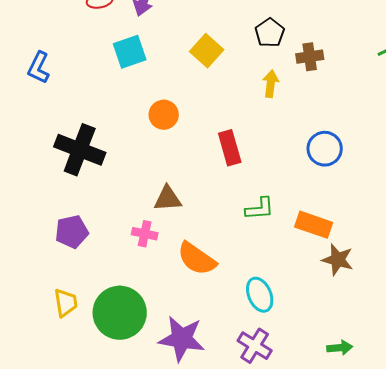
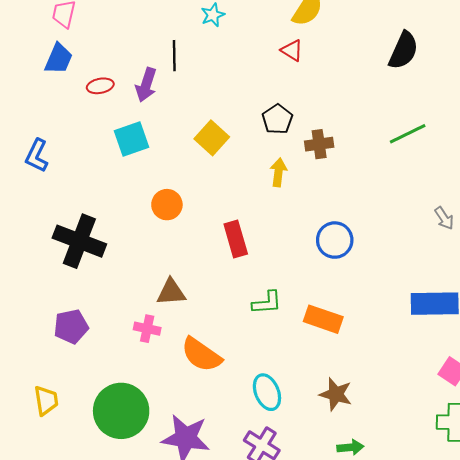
brown star: (338, 260) -> (336, 394), moved
yellow trapezoid: (66, 303) -> (46, 400), moved

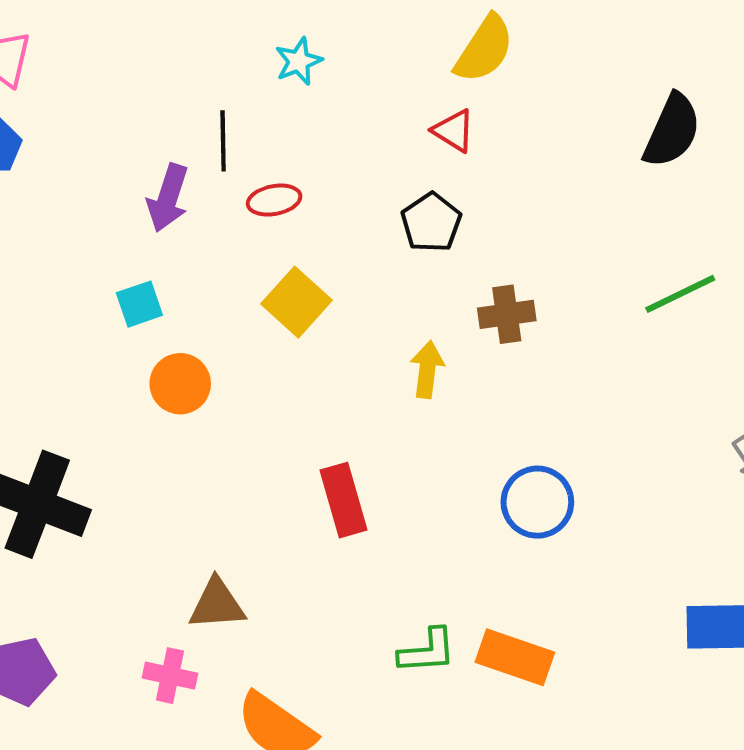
red ellipse: (100, 86) -> (274, 200), moved
black pentagon: (277, 119) -> (431, 222), moved
cyan square: (132, 139) -> (139, 304), size x0.7
orange circle: (167, 205) -> (180, 384), moved
green L-shape: (267, 303) -> (427, 651), moved

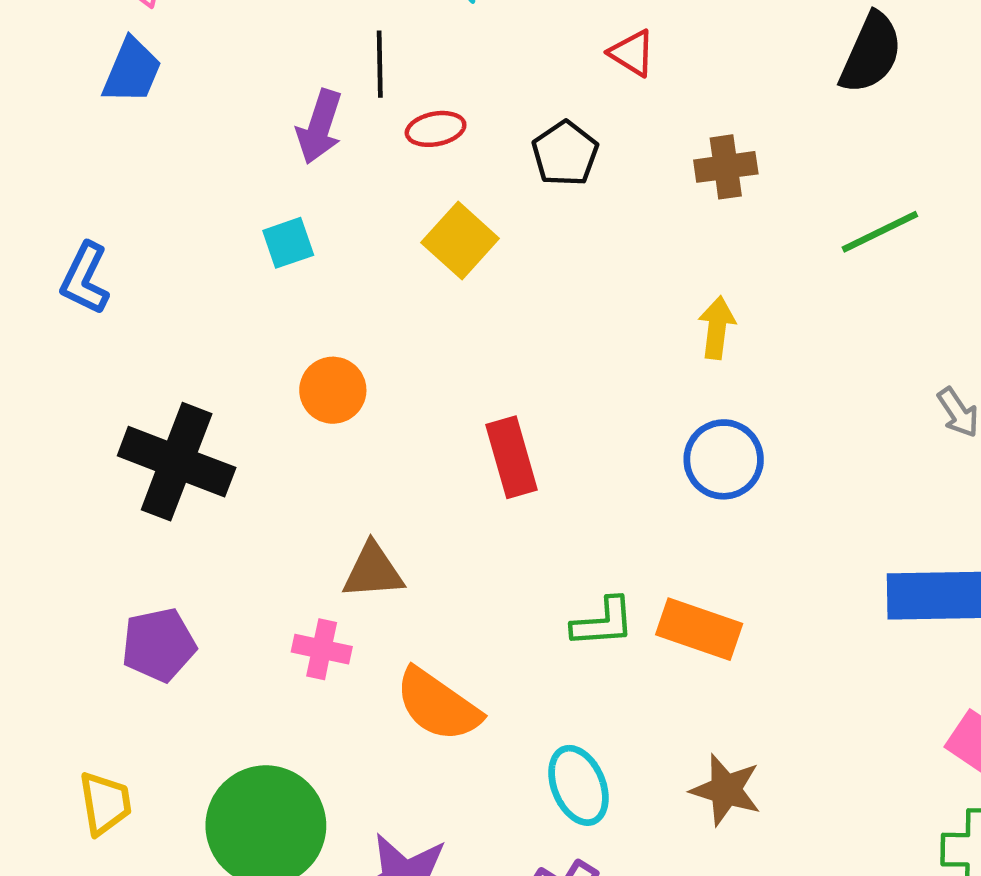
black pentagon: (431, 222) -> (565, 154), moved
brown cross: (507, 314) -> (726, 167), moved
yellow arrow: (427, 369) -> (717, 328), moved
orange circle: (180, 384) -> (333, 390), moved

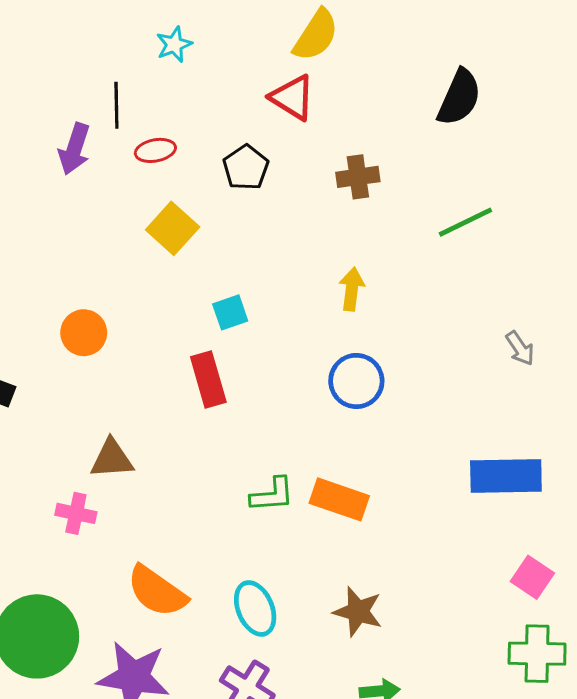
red triangle: (632, 53) -> (292, 97), size x1.4
cyan square: (288, 243) -> (230, 312), moved
orange semicircle: (438, 705) -> (157, 591), moved

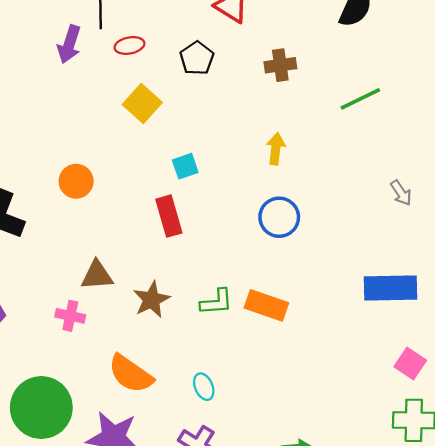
cyan ellipse: (255, 608) -> (204, 387), size x0.7
brown star: (358, 612) -> (152, 300), moved, turned 30

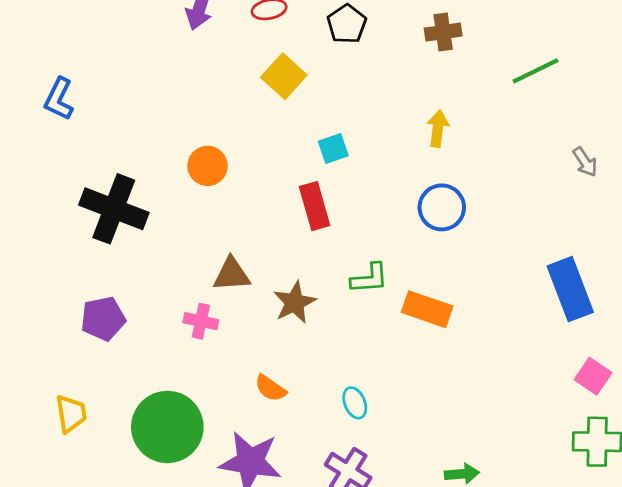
gray arrow: (401, 193) -> (585, 162), moved
blue rectangle: (391, 288) -> (570, 289), turned 70
green L-shape: (217, 302) -> (369, 278), moved
orange semicircle: (131, 374) -> (270, 388), size x0.6

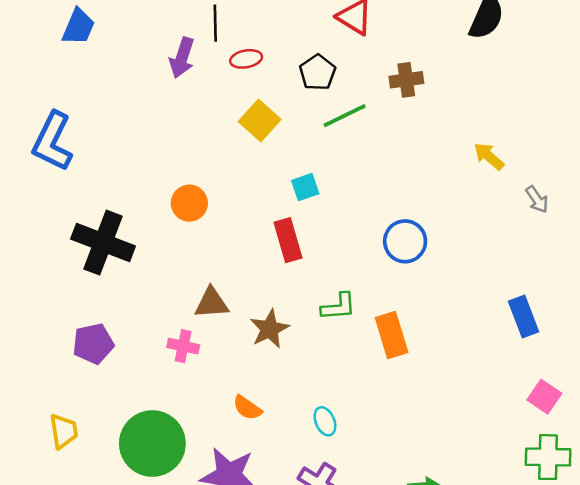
green line: (535, 71) -> (345, 116), moved
blue L-shape: (59, 99) -> (53, 141), size x1.5
yellow arrow: (438, 128) -> (489, 156), moved, turned -56
blue rectangle: (570, 289) -> (523, 317), size x0.7
orange rectangle: (427, 309) -> (392, 335), turned 54

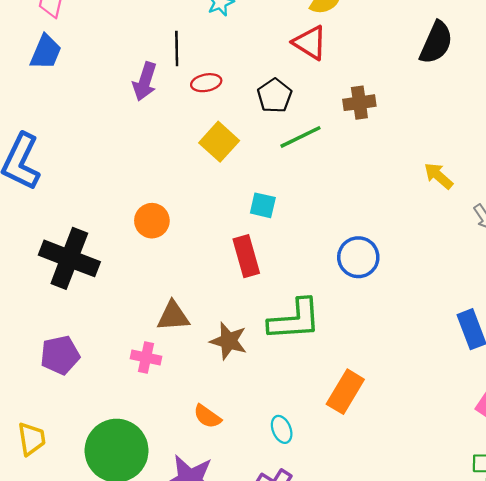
cyan square: (305, 187) -> (263, 205), turned 32
green L-shape: (339, 307) -> (295, 320), size x1.6
brown star: (269, 329) -> (229, 341), turned -30
orange rectangle: (392, 335) -> (345, 392), moved, turned 48

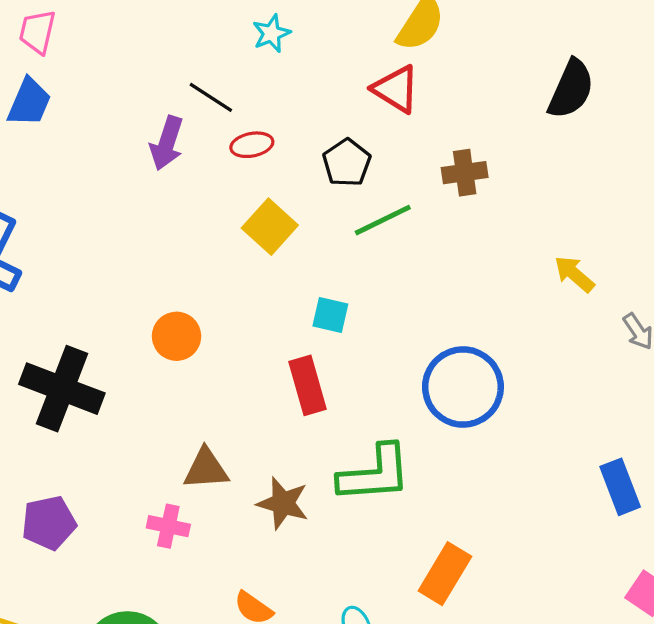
black line: (177, 48) -> (211, 97), turned -56
blue circle: (358, 257) -> (463, 387), size x1.4

